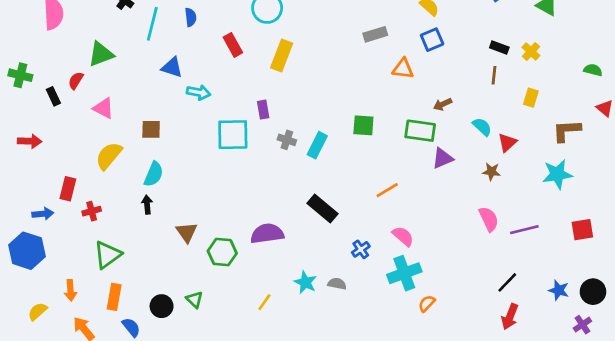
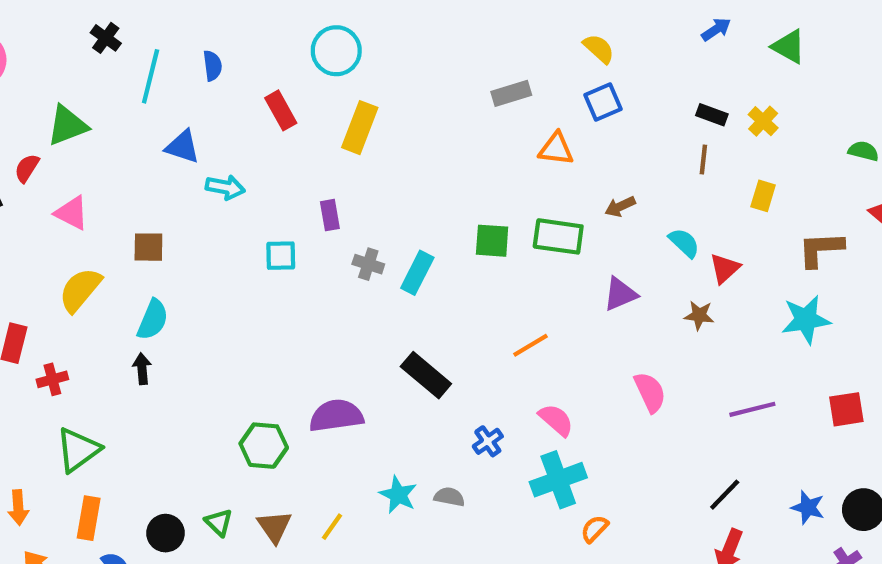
green rectangle: (420, 131) -> (558, 236), moved
cyan square: (233, 135) -> (281, 256), size x0.6
pink semicircle: (489, 219) -> (650, 392), moved
brown triangle: (187, 232) -> (274, 527), moved

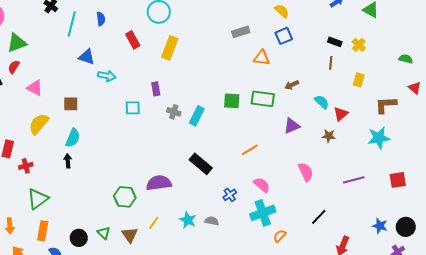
green triangle: (67, 125) -> (17, 43), moved
black line: (725, 495) -> (319, 217), moved
yellow line: (332, 527) -> (154, 223), moved

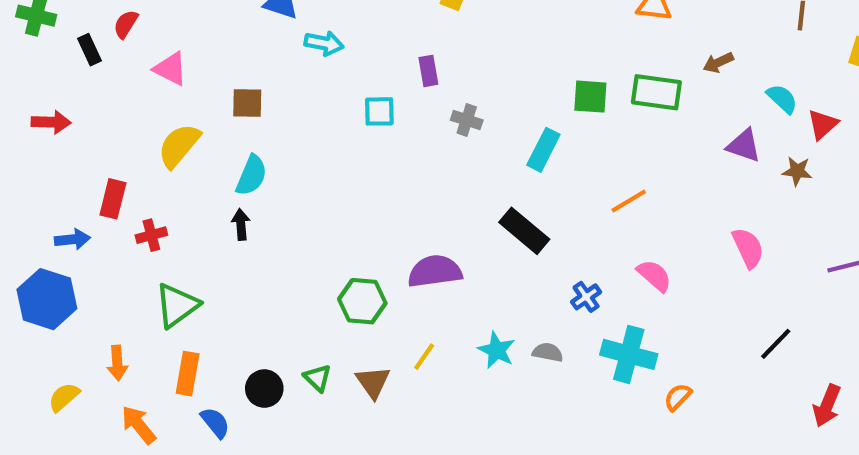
cyan rectangle: (197, 116) -> (543, 150), moved
purple triangle: (292, 126) -> (744, 146), moved, turned 42
cyan cross: (263, 213) -> (629, 354), moved, turned 35
orange semicircle: (280, 236) -> (678, 397), moved

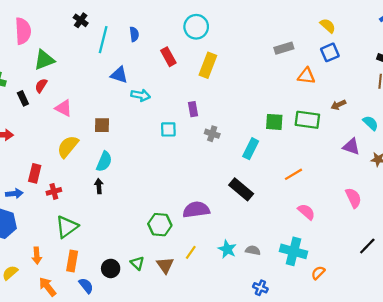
blue cross: (586, 297) -> (260, 288), moved, turned -32

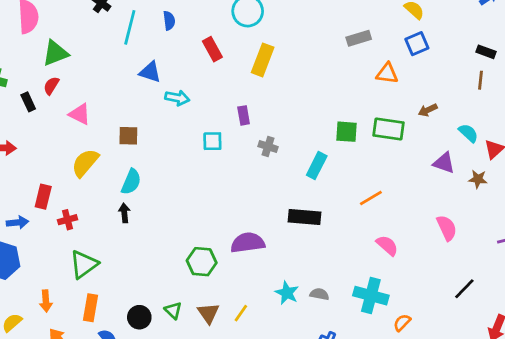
black rectangle: (241, 189) -> (305, 217), turned -35
yellow line: (191, 252) -> (241, 313), moved

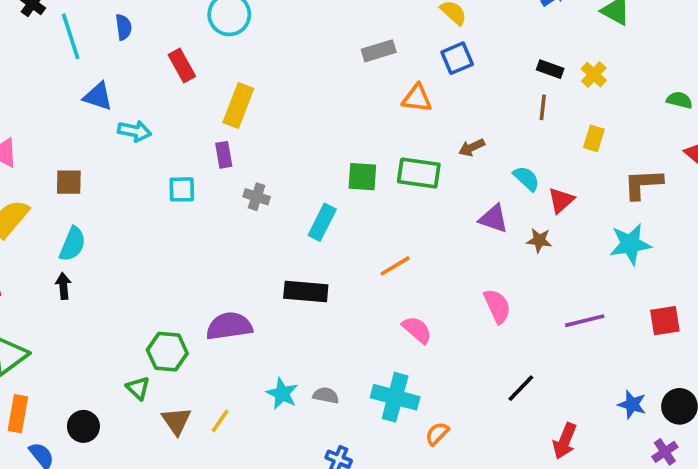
cyan line: (130, 27) -> (71, 36), turned -32
yellow rectangle: (263, 60) -> (238, 106), moved
green triangle: (173, 310) -> (138, 388), moved

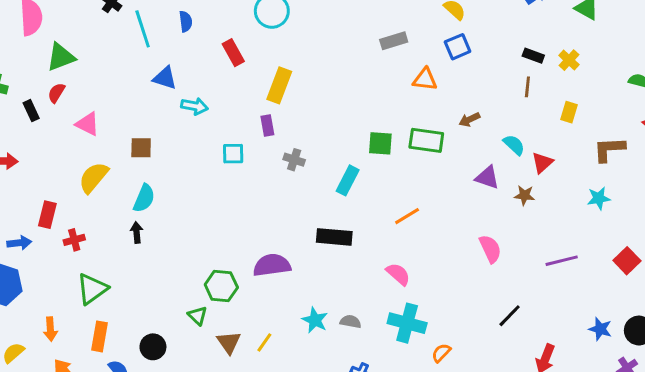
cyan star: (630, 244) -> (599, 198), size x0.7
red square: (665, 321) -> (627, 261), turned -35
pink semicircle: (417, 330) -> (398, 274), moved

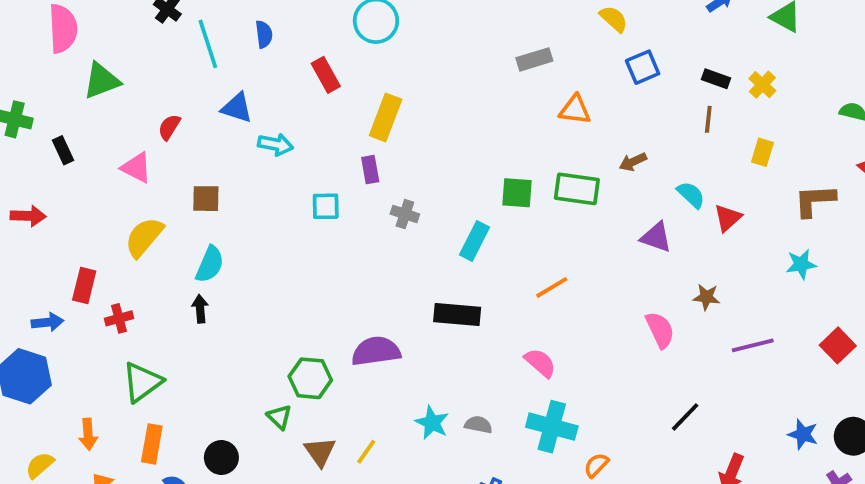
blue square: (458, 47) -> (643, 67), moved
red semicircle: (56, 93) -> (169, 127), moved
brown star: (524, 195) -> (706, 297), moved

